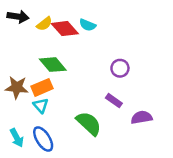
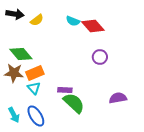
red diamond: (65, 29) -> (93, 26), moved
green diamond: (53, 65) -> (21, 54), moved
purple rectangle: (114, 101) -> (65, 90), moved, turned -32

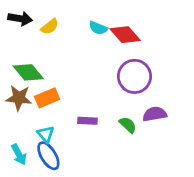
purple circle: (100, 57) -> (134, 76), size x1.6
cyan triangle: (34, 88) -> (46, 134), moved
purple semicircle: (118, 98) -> (155, 114), moved
green semicircle: (74, 103) -> (128, 125), moved, size x0.6

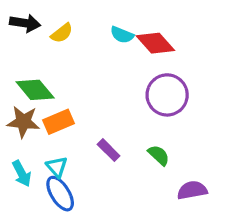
purple semicircle: (155, 114) -> (192, 190), moved
purple rectangle: (87, 121) -> (109, 150), turned 42
cyan arrow: (19, 154) -> (22, 174), moved

